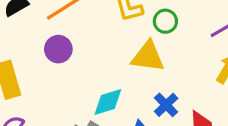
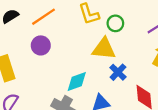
blue cross: (166, 105) -> (118, 72), moved

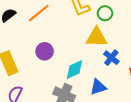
purple circle: (41, 45) -> (45, 51), moved

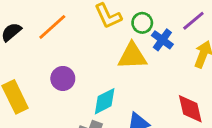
blue cross: (111, 58) -> (162, 40), moved

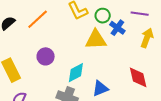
purple line: (193, 21) -> (140, 14), turned 48

